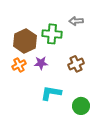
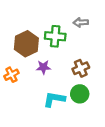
orange cross: (19, 65) -> (11, 75), moved
green circle: (81, 106) -> (80, 94), moved

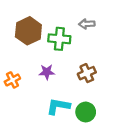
brown hexagon: (26, 44) -> (28, 31), moved
green circle: (80, 94) -> (86, 112), moved

